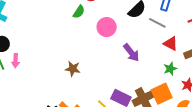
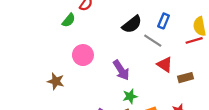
pink circle: (107, 27) -> (83, 55), moved
green star: (170, 69) -> (130, 96), moved

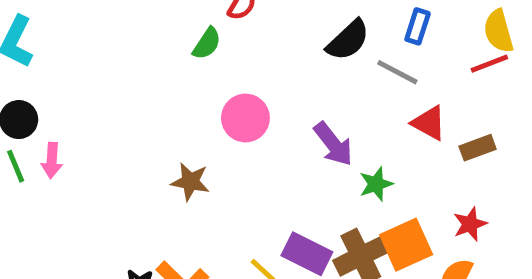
green star: (130, 96) -> (376, 184), moved

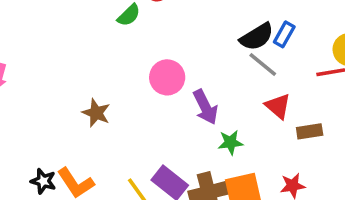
black semicircle: (348, 40) -> (257, 37), moved
pink circle: (245, 118) -> (167, 77), moved

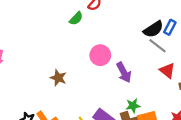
green star: (230, 142) -> (133, 106), moved

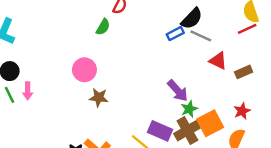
blue rectangle: (170, 27) -> (175, 34), moved, turned 48
pink circle: (100, 55) -> (84, 70), moved
purple arrow: (124, 72) -> (178, 91), moved

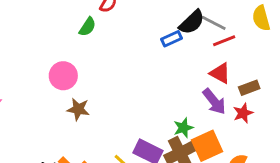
red line: (247, 29) -> (224, 41), moved
gray line: (201, 36) -> (214, 23), moved
purple arrow: (178, 91) -> (214, 101), moved
red star: (242, 111) -> (243, 113), moved

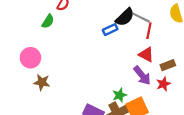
red line: (224, 41) -> (149, 31), turned -56

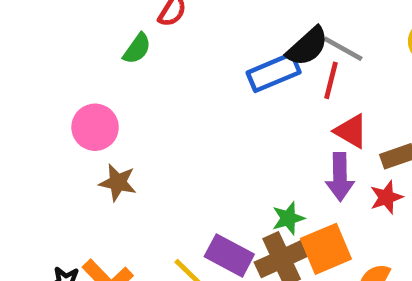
blue rectangle: (110, 30) -> (274, 72), size x1.5
red line: (149, 31) -> (331, 80), moved
purple arrow: (142, 75) -> (340, 177), turned 36

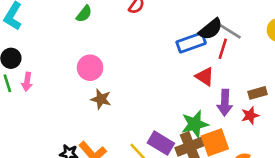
green semicircle: (137, 49) -> (84, 14), moved
red triangle: (351, 131) -> (205, 77), moved
green star: (288, 218) -> (195, 124), size x1.5

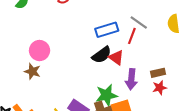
black semicircle: (211, 29) -> (102, 55), moved
pink circle: (90, 68) -> (40, 51), moved
red star: (250, 115) -> (160, 88), moved

